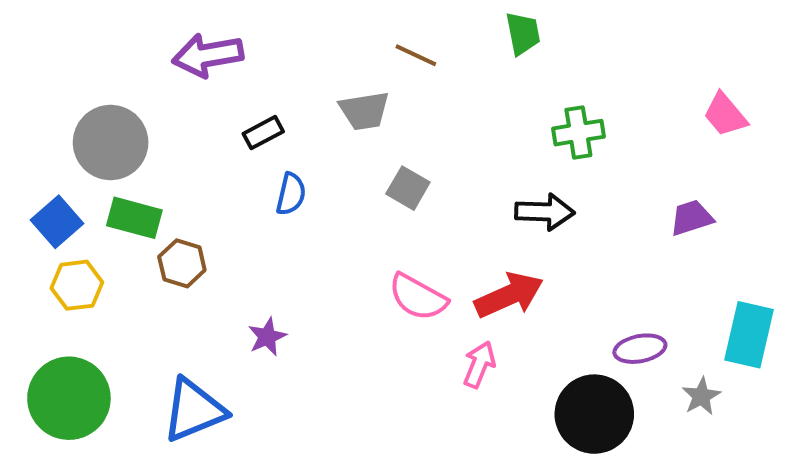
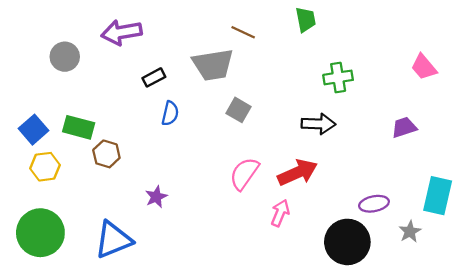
gray trapezoid: (364, 111) -> (213, 65), size x1.4
gray circle: (111, 142) -> (65, 57), moved, size x0.7
pink semicircle: (418, 297) -> (244, 174), turned 96

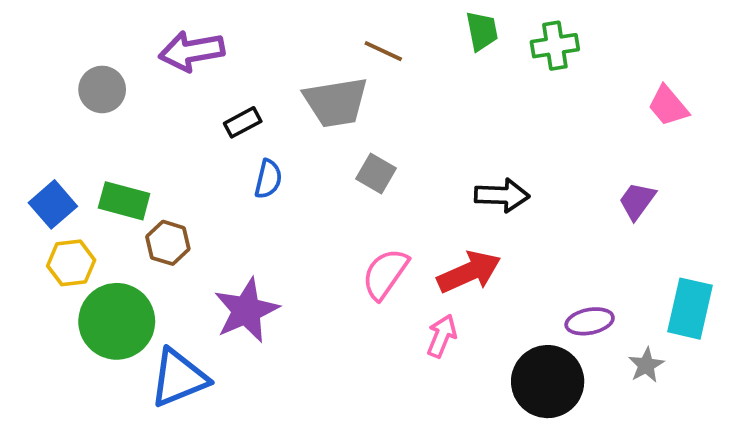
green cross: (338, 77) -> (555, 46), moved
purple trapezoid: (404, 127) -> (637, 201), turned -36
purple star: (156, 197) -> (246, 310), size x1.8
green circle: (40, 233) -> (117, 321), moved

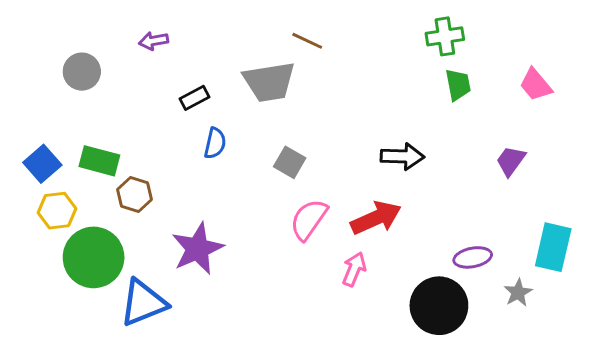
green trapezoid: (482, 31) -> (458, 85), moved
purple arrow: (192, 51) -> (154, 41), size x0.6
gray square: (376, 173) -> (290, 162), moved

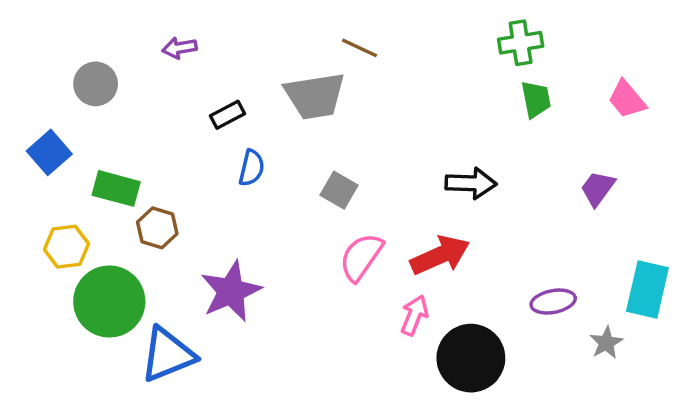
blue square: (42, 164) -> (49, 152), moved
black circle: (439, 306) -> (471, 358), moved

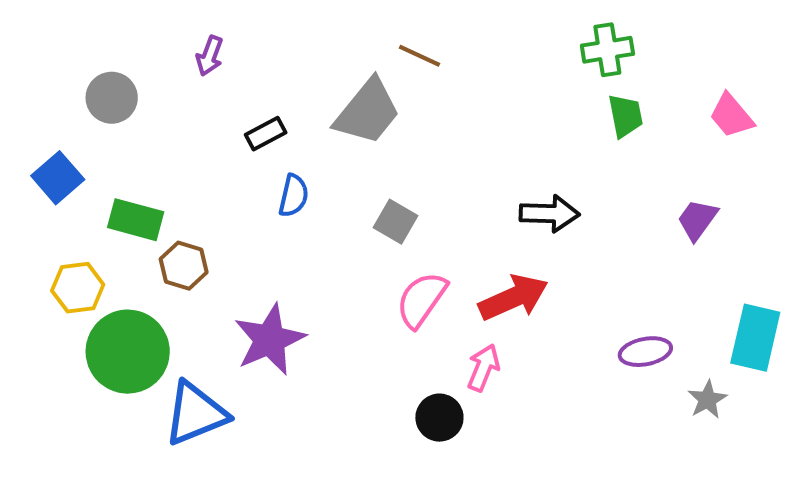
purple arrow: (180, 48) -> (210, 56), turned -60
gray trapezoid: (315, 96) -> (368, 112), turned -42
black circle: (471, 358) -> (439, 418), moved, size x0.6

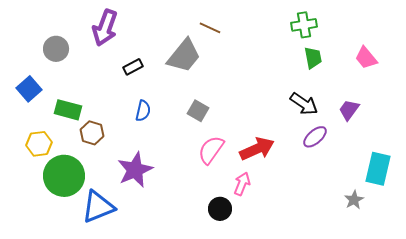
purple arrow: (210, 56) -> (105, 28), size x1.8
blue semicircle: (294, 196) -> (143, 111), moved
black arrow: (549, 214) -> (304, 104), moved, turned 32
purple ellipse: (645, 352) -> (315, 137), moved, turned -30

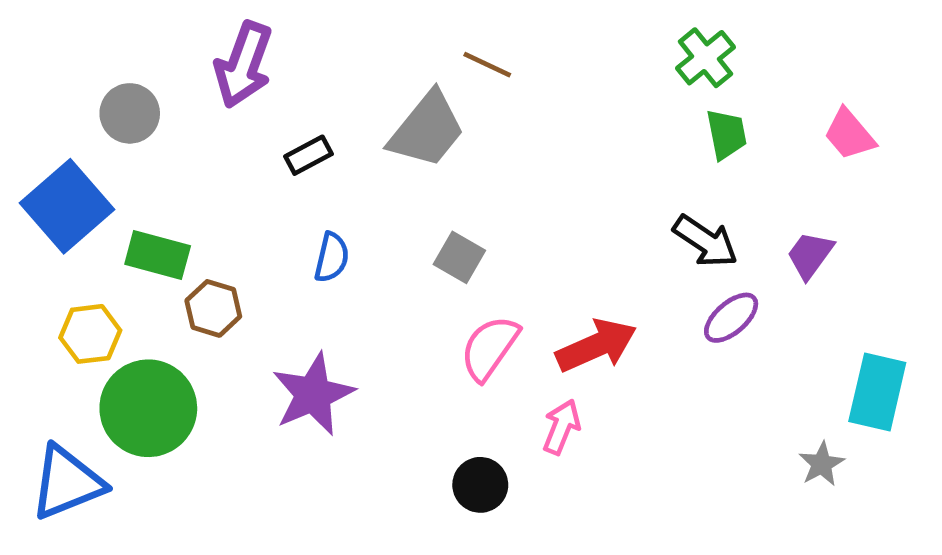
green cross: (304, 25) -> (705, 58), turned -30
blue square: (29, 89) -> (67, 206), size x1.5
blue triangle: (98, 207) -> (67, 483), moved
black circle: (220, 209) -> (480, 485), moved

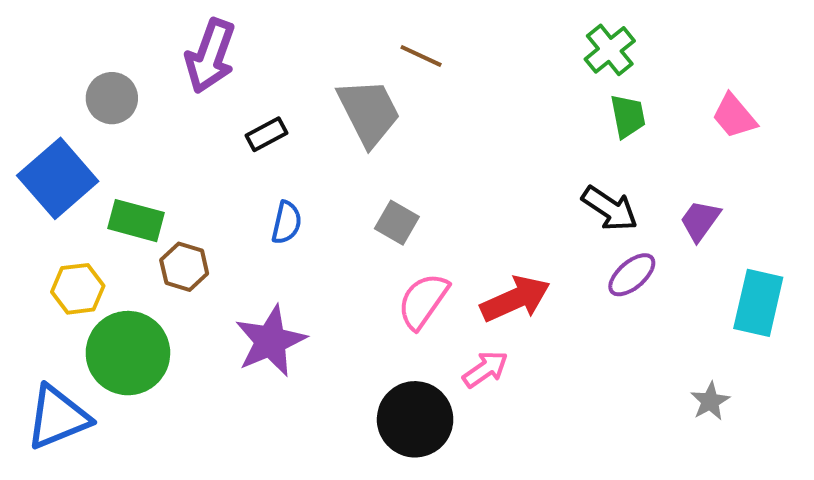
gray trapezoid: (427, 130) -> (369, 112), turned -66
cyan rectangle: (877, 392) -> (758, 303), moved
pink arrow: (562, 427) -> (485, 369), turned 33
black circle: (480, 485) -> (415, 419), size x1.6

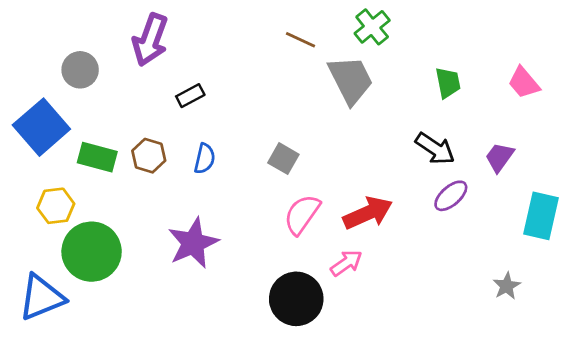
green cross: (610, 50) -> (372, 27), moved
gray trapezoid: (369, 112) -> (351, 80), moved
brown hexagon: (184, 267) -> (149, 156), moved

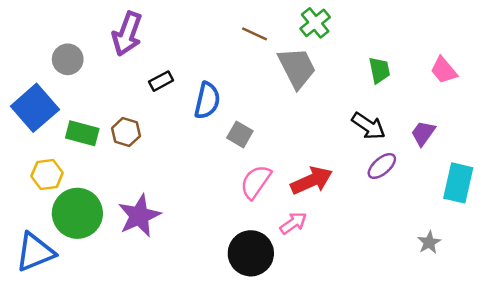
blue semicircle: (205, 159) -> (207, 101), moved, size x1.4
purple star: (193, 243) -> (139, 216), moved

